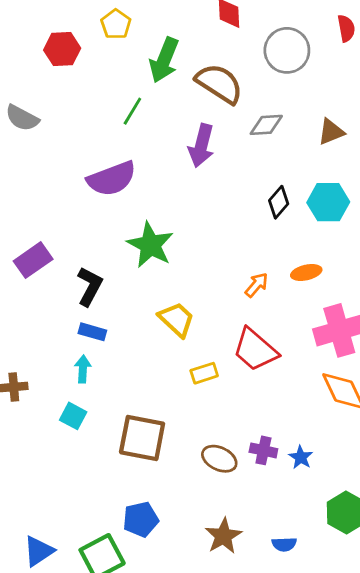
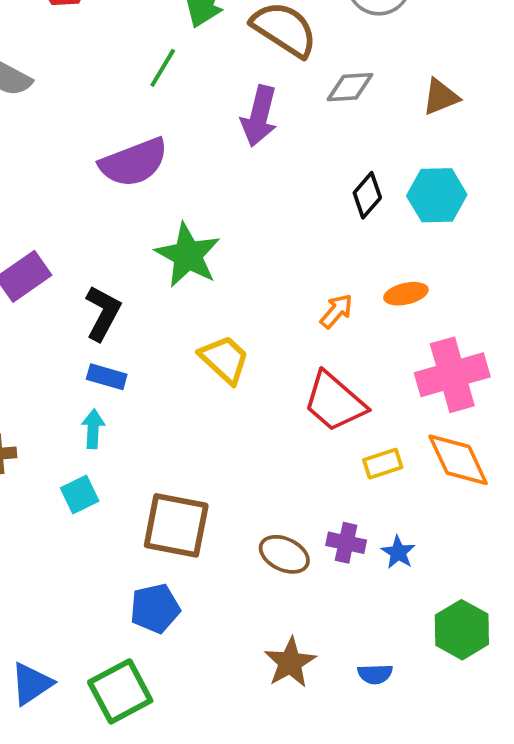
yellow rectangle: (204, 373) -> (383, 464), moved
cyan square: (73, 416) -> (80, 494), turned 36
blue pentagon: (141, 519) -> (155, 608), moved

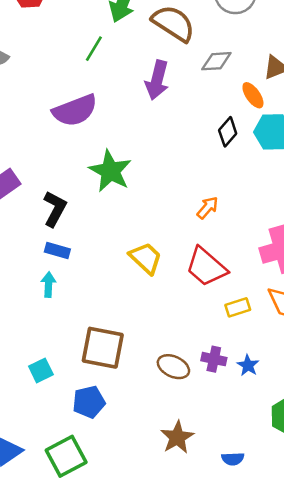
orange ellipse: (406, 294) -> (253, 95), moved, turned 68
yellow trapezoid: (224, 359) -> (146, 258), moved
cyan square: (80, 494) -> (41, 370), moved
blue semicircle: (375, 674) -> (233, 459), moved

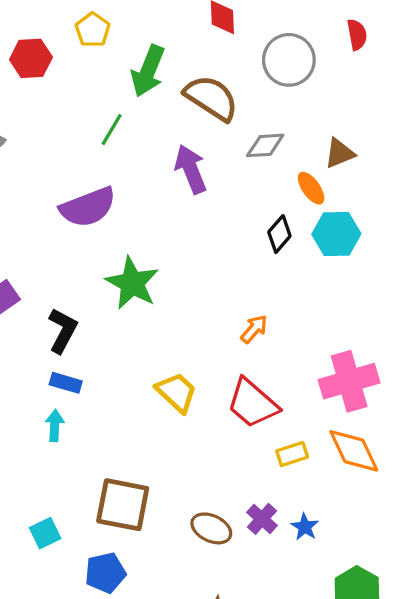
purple arrow: (157, 80) -> (191, 169), turned 144
purple cross: (214, 359) -> (262, 519), turned 30

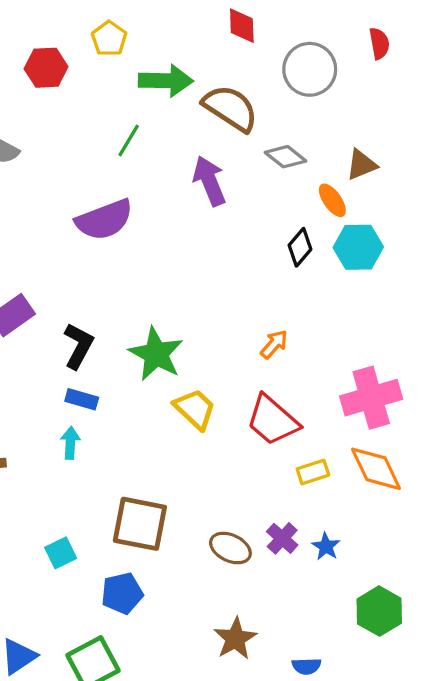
green arrow: (148, 71) -> (166, 81), turned -111
gray diamond: (265, 145) -> (285, 157), turned 42
green star: (132, 283) -> (156, 354), moved

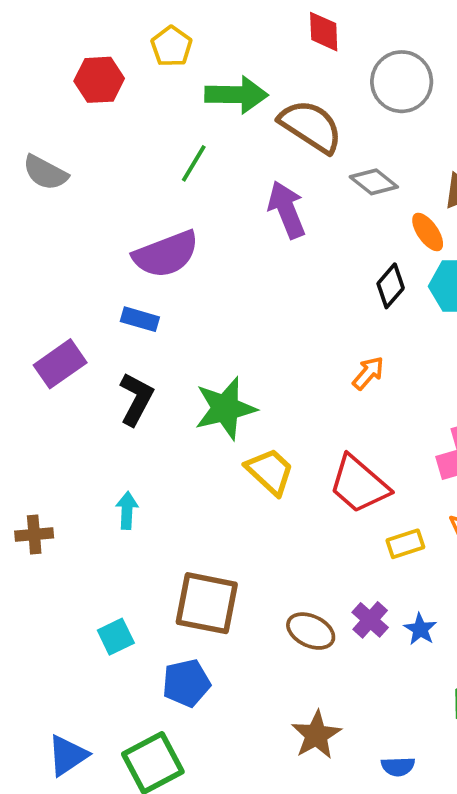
orange arrow: (274, 344) -> (368, 373), moved
green star: (156, 354) -> (225, 408), turned 30
blue rectangle: (82, 399) -> (140, 319), moved

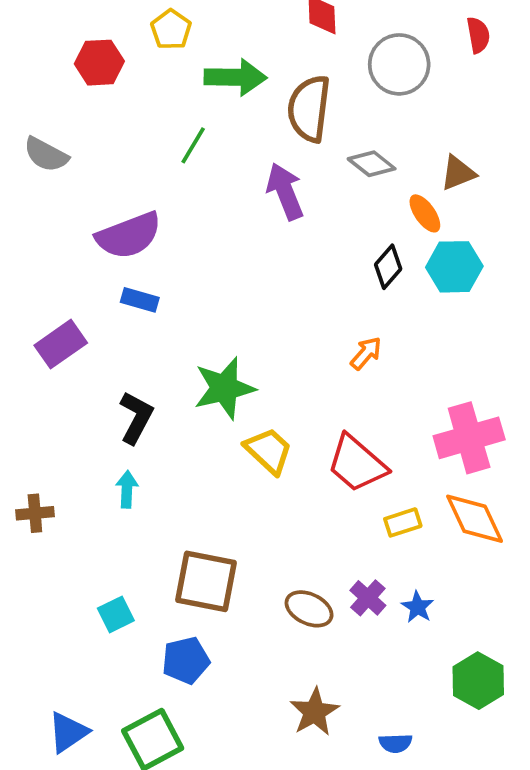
brown semicircle: (311, 126) -> (309, 109), turned -116
purple semicircle: (166, 254) -> (129, 235), moved
black L-shape: (136, 399) -> (136, 418), moved

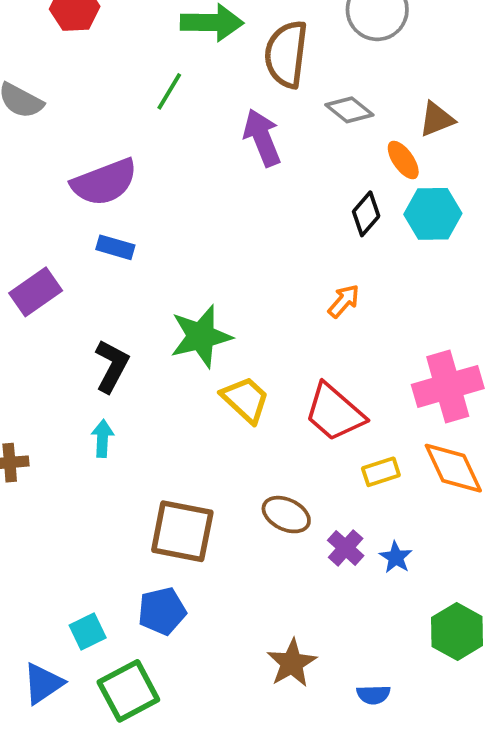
brown ellipse: (309, 609) -> (286, 515), moved
cyan square: (116, 614) -> (88, 632), moved

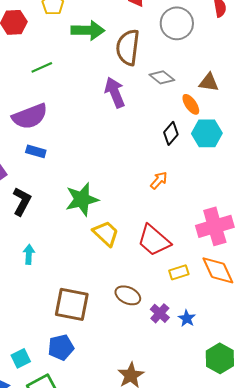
green line: (169, 91) -> (42, 67), moved, turned 35
brown triangle: (437, 119) -> (209, 82), turned 30
black L-shape: (112, 366) -> (22, 201), moved

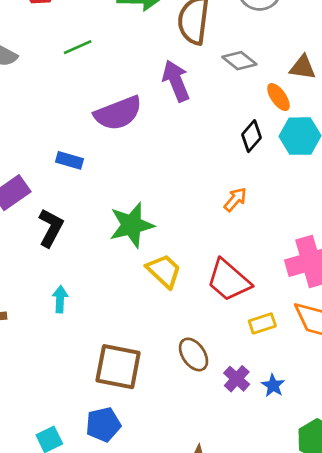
purple semicircle: (30, 116) -> (118, 113), moved
brown ellipse: (128, 295) -> (194, 354), turned 30

